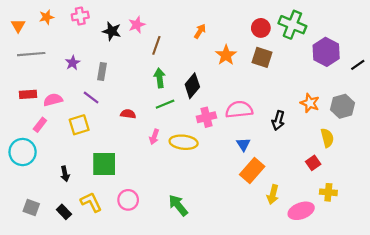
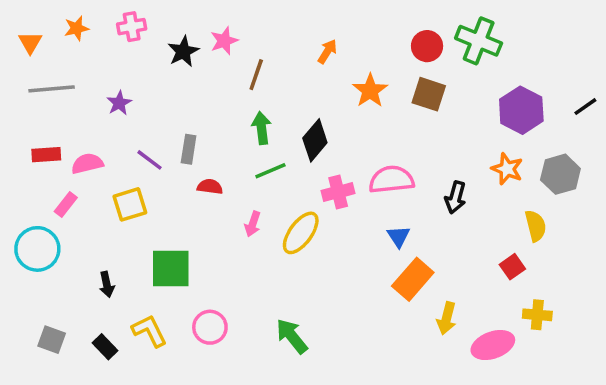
black star: (112, 31) -> (183, 51), turned 30
purple hexagon: (326, 52) -> (521, 110), moved
gray rectangle: (102, 71) -> (189, 149), moved
yellow ellipse: (184, 142) -> (301, 233), turned -60

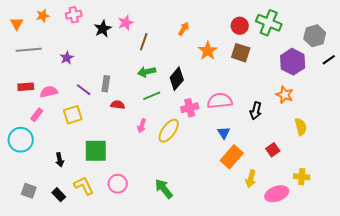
green arrow: (262, 128) -> (147, 72), turned -96
gray hexagon: (560, 174) -> (315, 36), moved
red square: (512, 267) -> (273, 150), moved

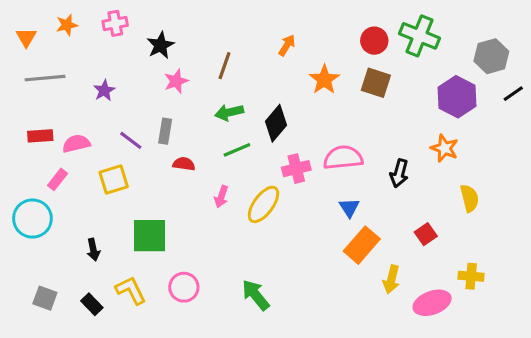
pink star: (126, 23) -> (176, 81), moved

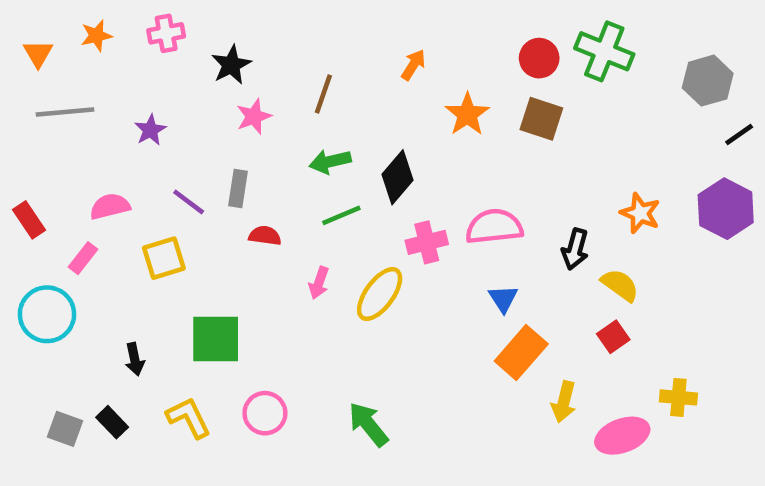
purple hexagon: (457, 97) -> (726, 209), moved
red rectangle: (40, 136) -> (29, 220), moved, turned 60
yellow semicircle: (469, 198) -> (620, 285), moved, turned -40
black rectangle: (92, 304) -> (112, 422), moved

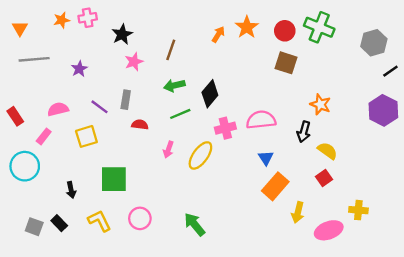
orange star: (96, 36) -> (62, 20), moved
orange star: (467, 114) -> (247, 27), moved
orange star: (640, 213) -> (320, 104), moved

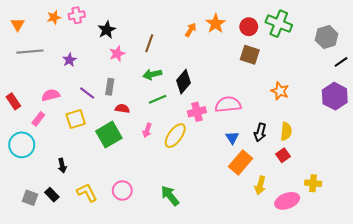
black arrow: (304, 132) -> (260, 132), moved
yellow semicircle: (328, 151) -> (286, 131), turned 60
green square: (114, 179) -> (109, 135), moved, turned -30

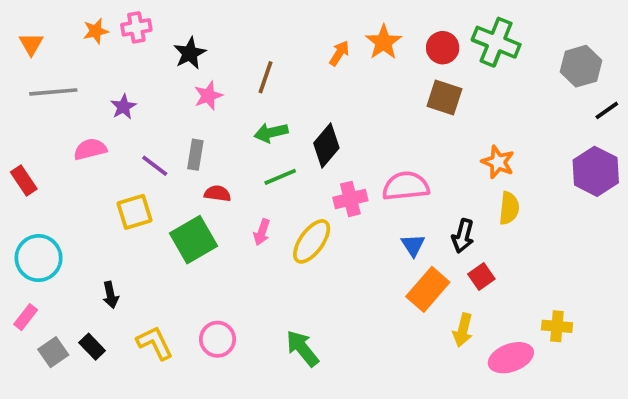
pink semicircle: (51, 95) -> (90, 149), moved
pink rectangle: (38, 119) -> (26, 317), moved
yellow semicircle: (286, 131) -> (509, 208), moved
red square: (283, 155) -> (481, 276), moved
gray square: (30, 198) -> (53, 352), turned 35

